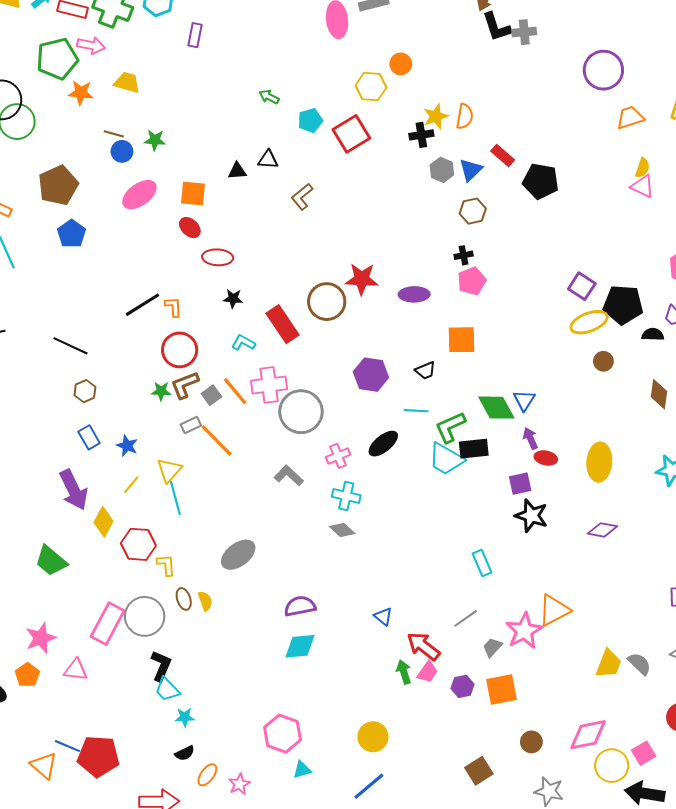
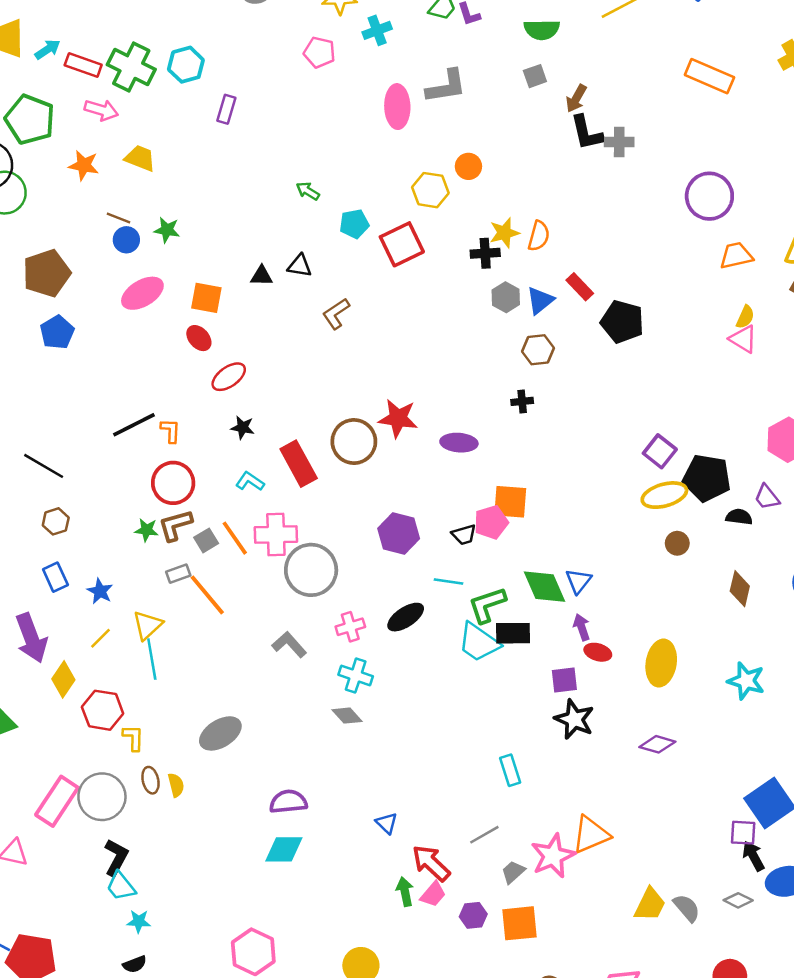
green pentagon: (57, 59) -> (30, 119), moved, turned 30
red ellipse: (218, 257) -> (229, 377), turned -44
pink pentagon: (472, 281) -> (491, 522), moved

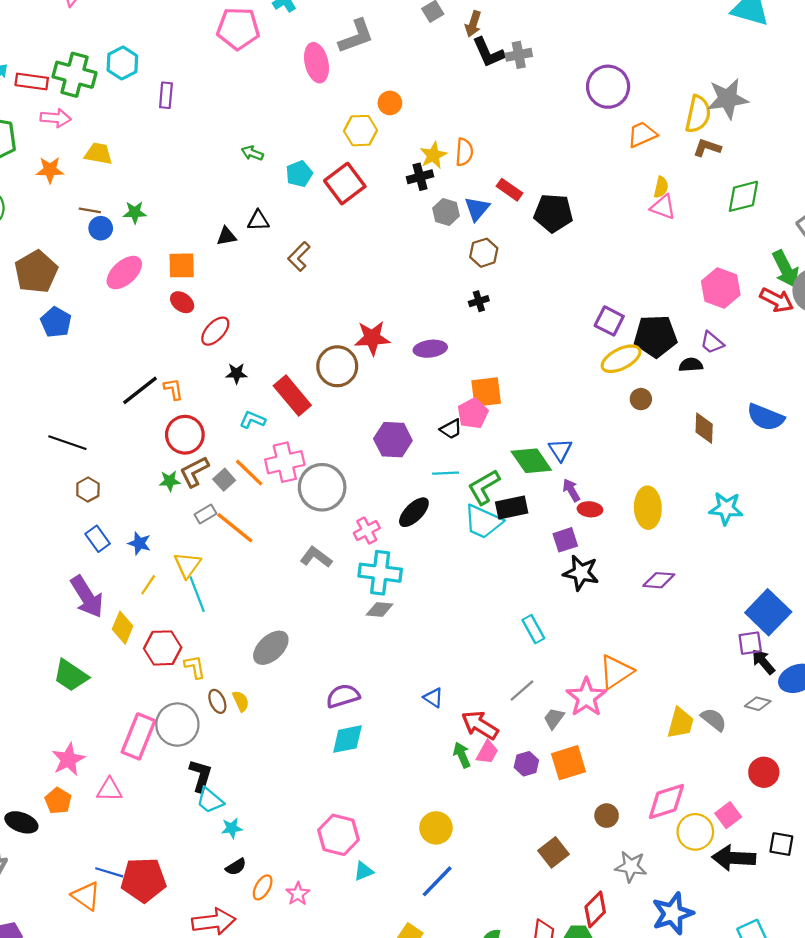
pink pentagon: (319, 52) -> (238, 29), size x1.5
cyan cross: (356, 676) -> (380, 573), size x1.4
gray diamond: (347, 716) -> (380, 610), turned -32

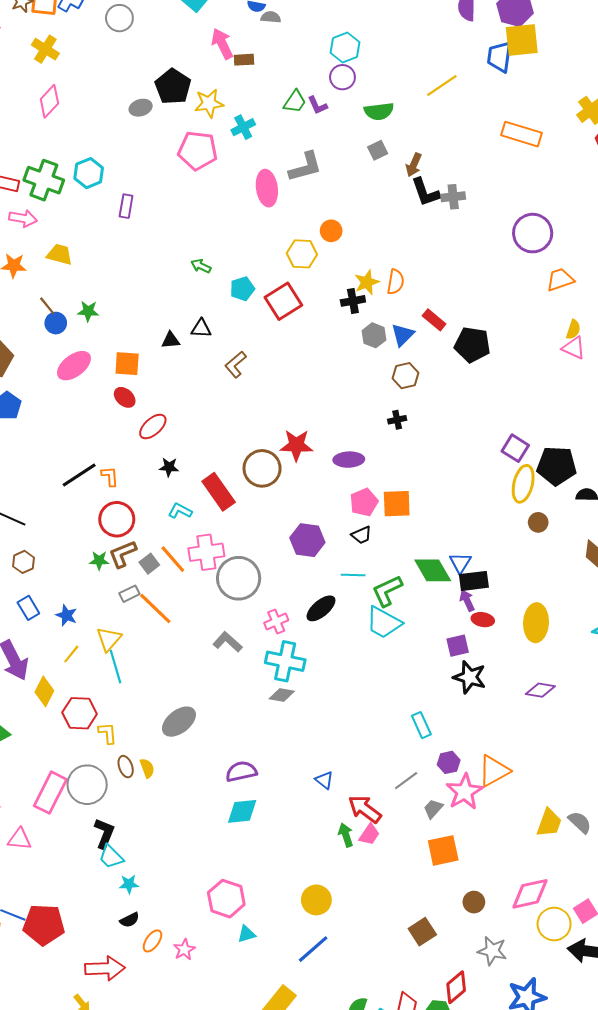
brown line: (90, 210) -> (47, 306), turned 36
yellow ellipse: (621, 359) -> (523, 484), turned -54
pink pentagon: (473, 413) -> (364, 502), moved
black rectangle: (512, 507) -> (474, 581), moved
purple hexagon: (526, 764) -> (449, 762), moved

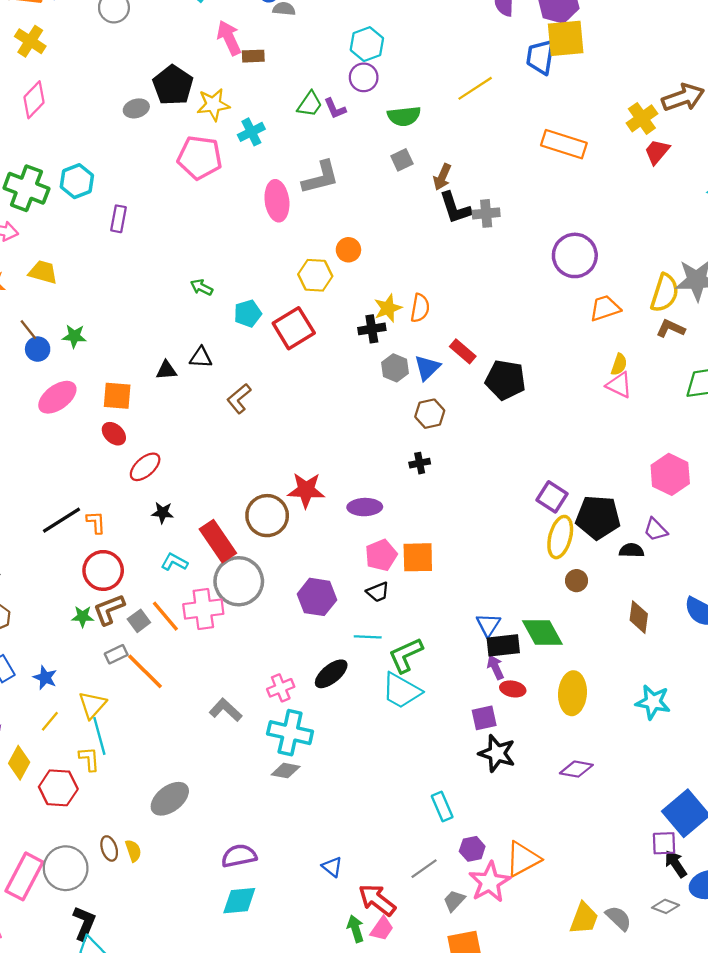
green diamond: (433, 570) -> (542, 633), moved
gray circle: (239, 578) -> (239, 581), moved
yellow L-shape: (108, 733) -> (89, 759), moved

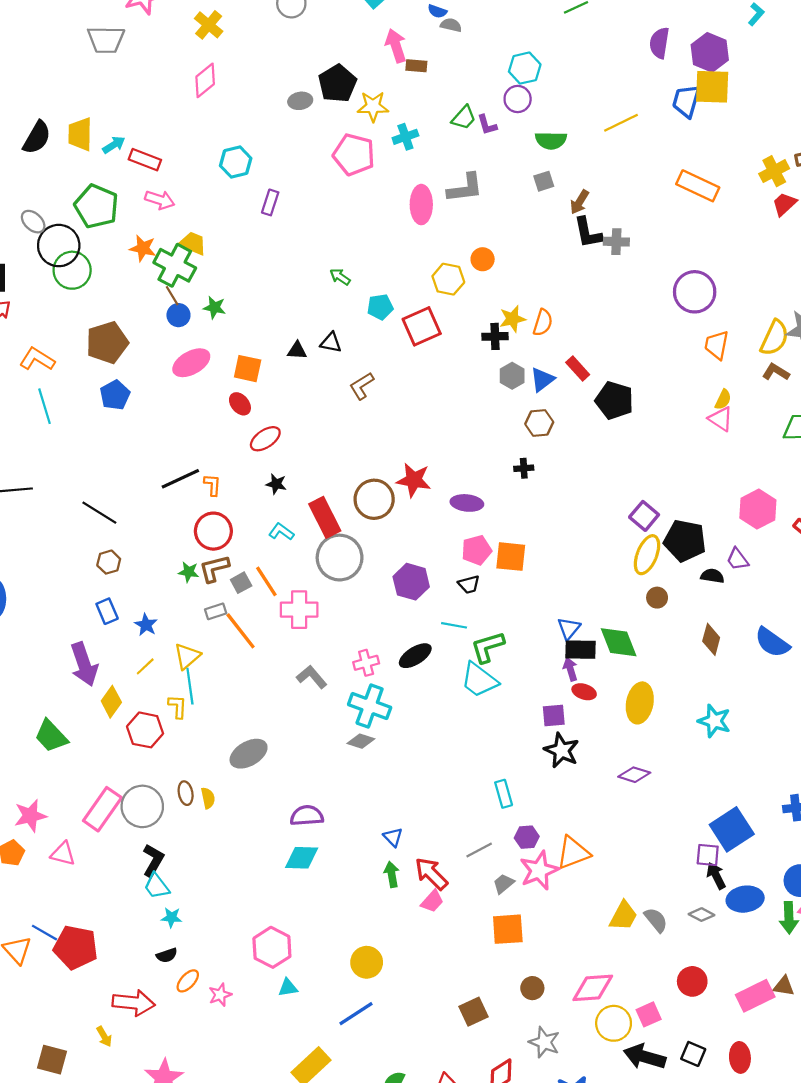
green cross: (26, 188) -> (175, 265), moved
orange trapezoid: (605, 308) -> (717, 345), turned -68
pink cross: (203, 609) -> (299, 610), moved
green arrow: (355, 929) -> (392, 874), moved

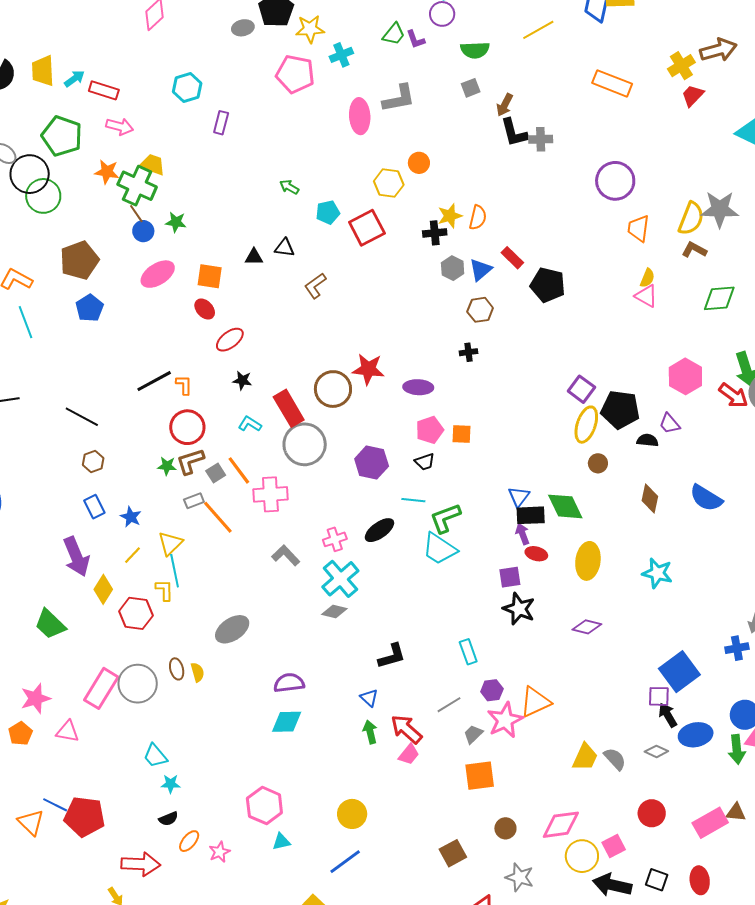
orange square: (511, 557) -> (461, 434), size x0.7
cyan cross: (370, 706) -> (340, 579), turned 33
black L-shape: (153, 860) -> (392, 656), moved, turned 48

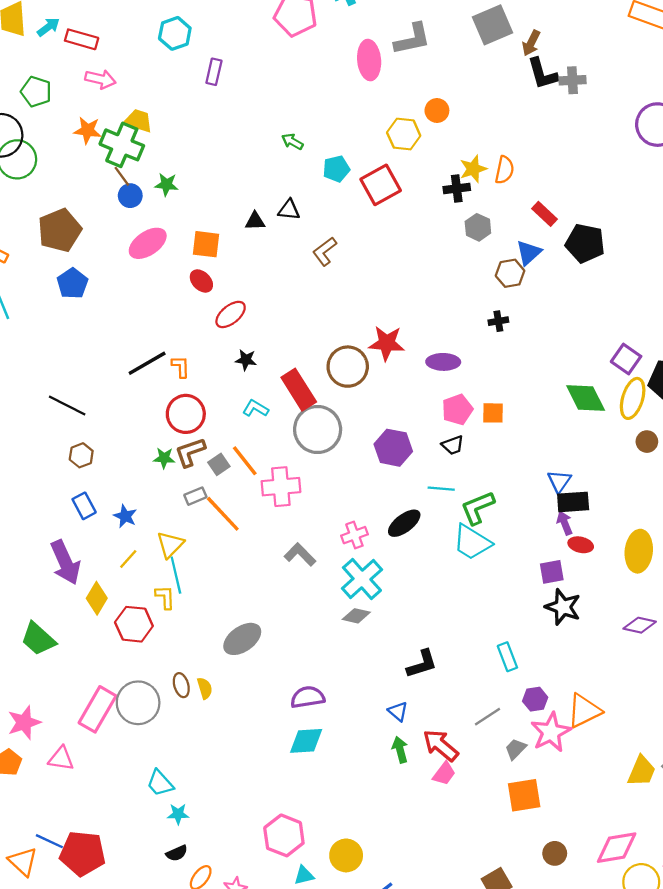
gray square: (471, 88) -> (492, 25), size x1.8
green pentagon: (62, 136) -> (36, 92), size x0.7
blue triangle: (481, 270) -> (529, 253), moved
green diamond: (565, 506) -> (586, 398), moved
yellow circle: (352, 814) -> (346, 855), moved

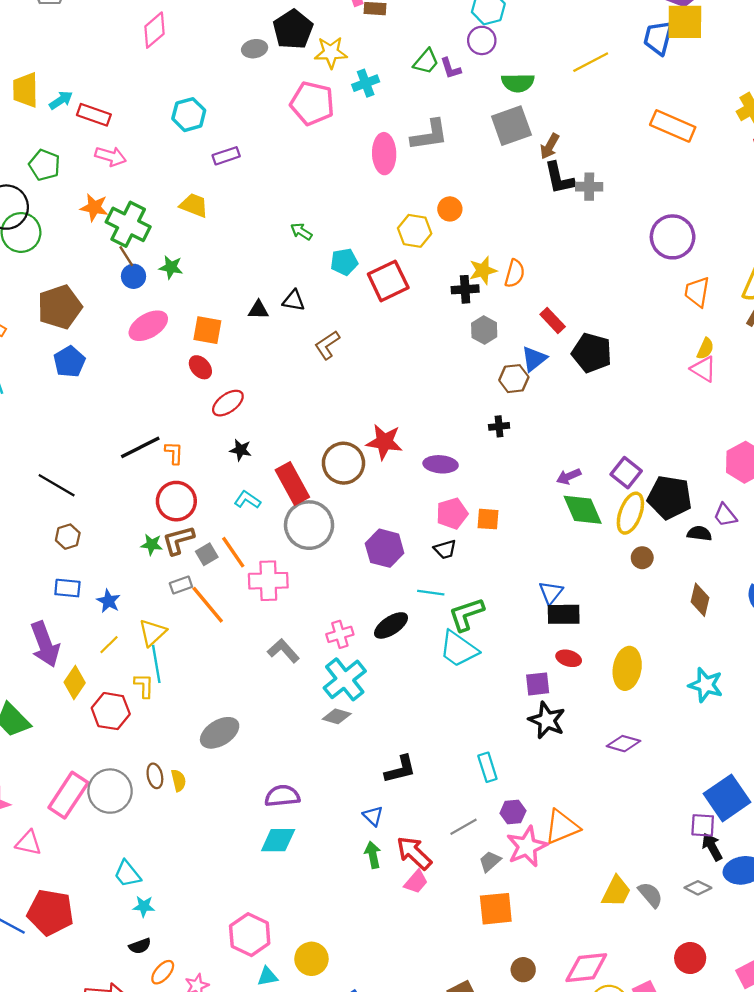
purple rectangle: (214, 72) -> (226, 156), turned 55
yellow trapezoid: (138, 121) -> (194, 205), moved
blue rectangle: (84, 506) -> (67, 588), turned -60
purple arrow: (565, 523) -> (569, 476), moved, turned -95
red pentagon: (83, 853) -> (51, 912), moved

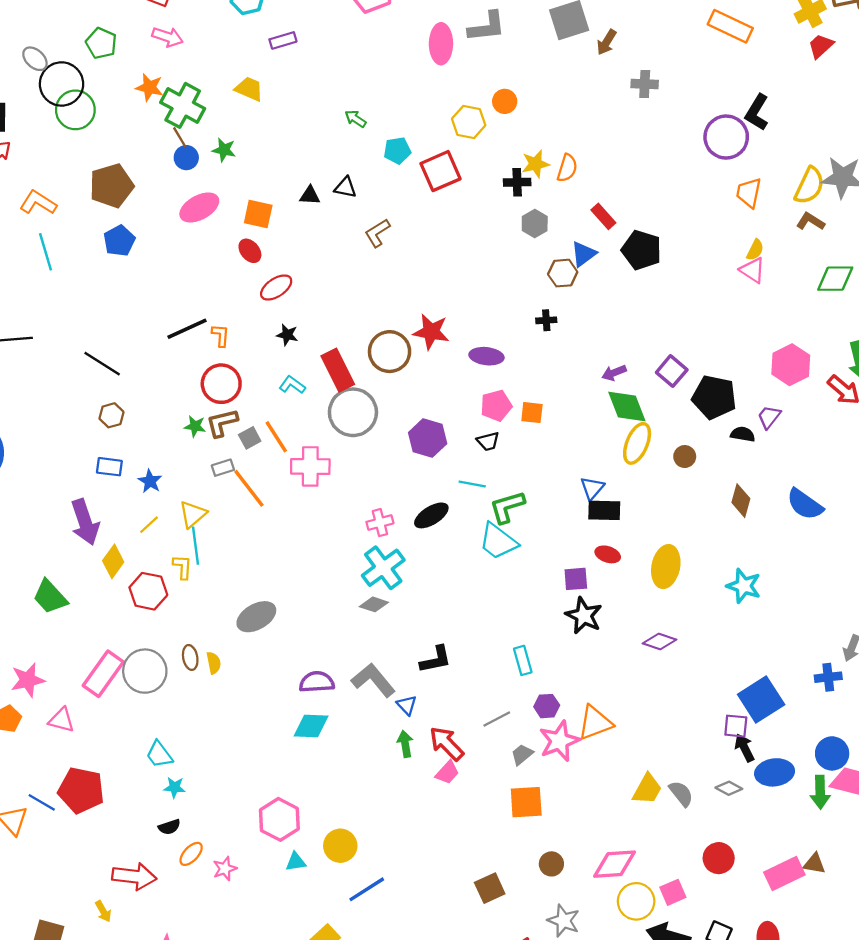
black L-shape: (559, 178) -> (757, 112), moved, turned 42
yellow ellipse: (630, 513) -> (637, 443), moved
purple trapezoid: (725, 515) -> (769, 417), turned 75
gray L-shape: (283, 651) -> (373, 680), moved, size x1.4

